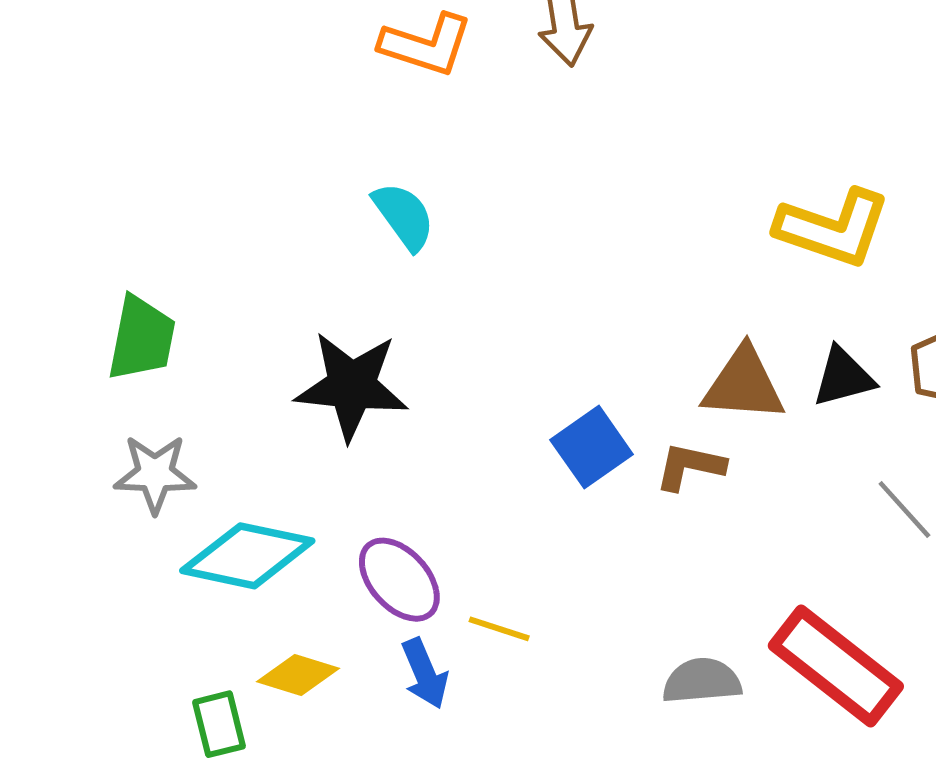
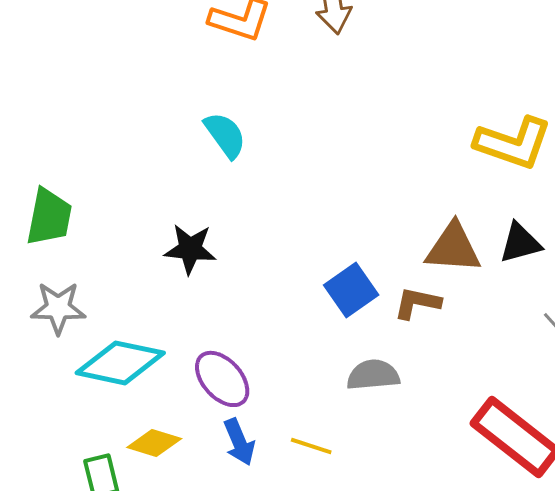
black star: (352, 386) -> (190, 249), size x0.7
yellow line: (499, 629) -> (311, 446), moved
gray semicircle: (702, 681) -> (373, 375), moved

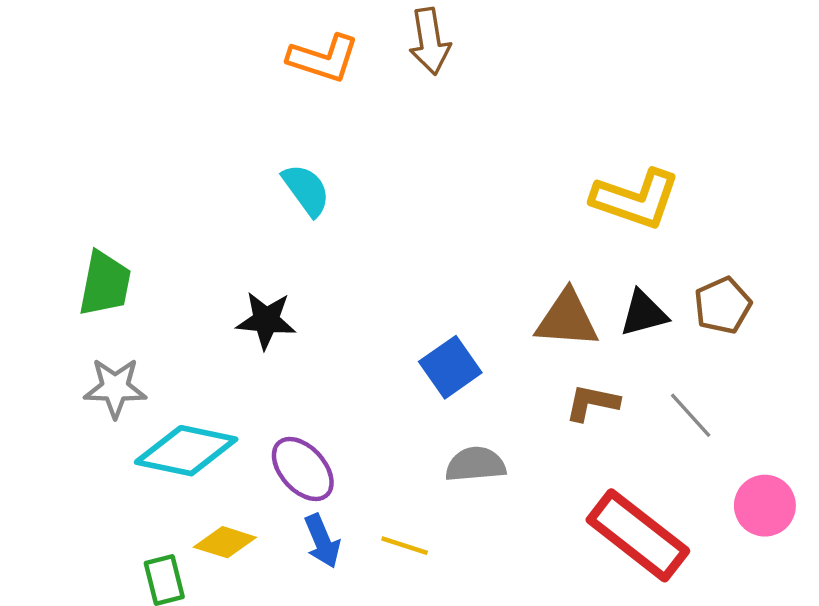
brown L-shape: (417, 303) -> (592, 403), moved

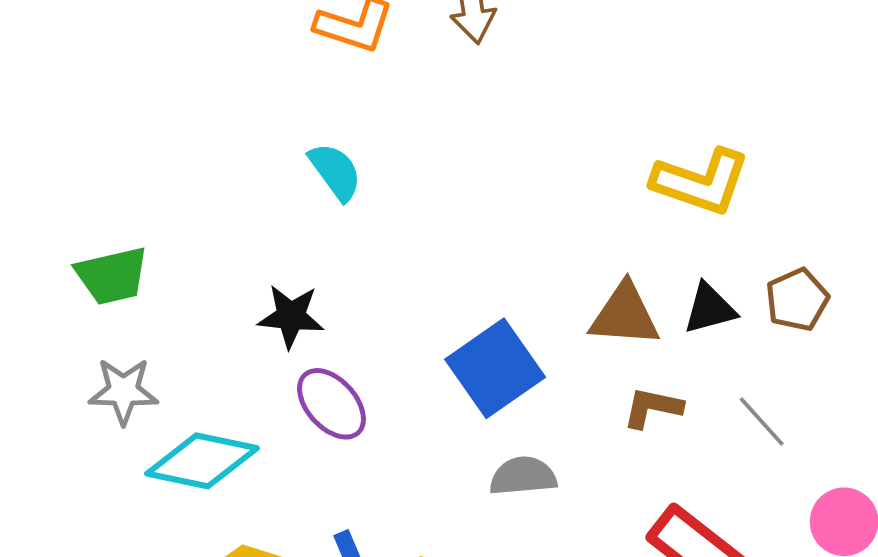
green trapezoid: (105, 284) -> (112, 276), turned 66
blue square: (450, 367) -> (495, 368), size x1.4
purple ellipse: (303, 469) -> (331, 404), moved

